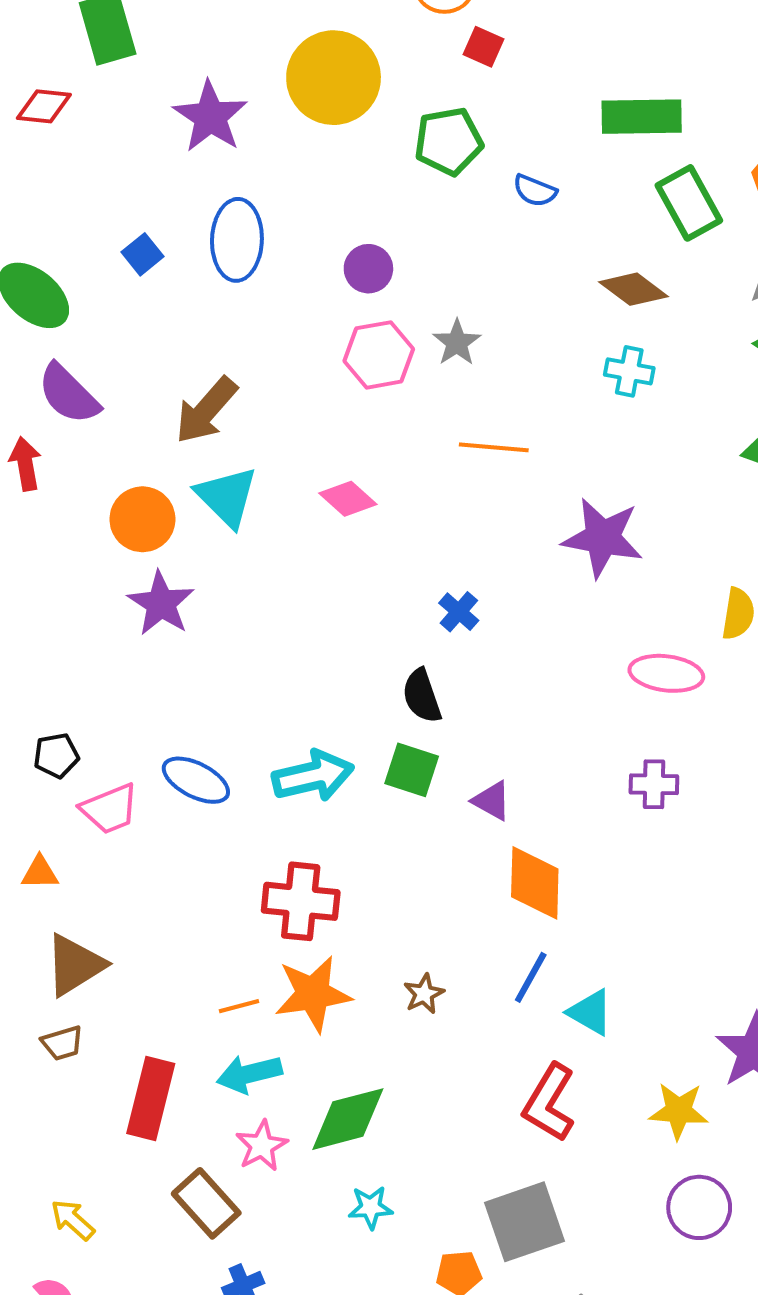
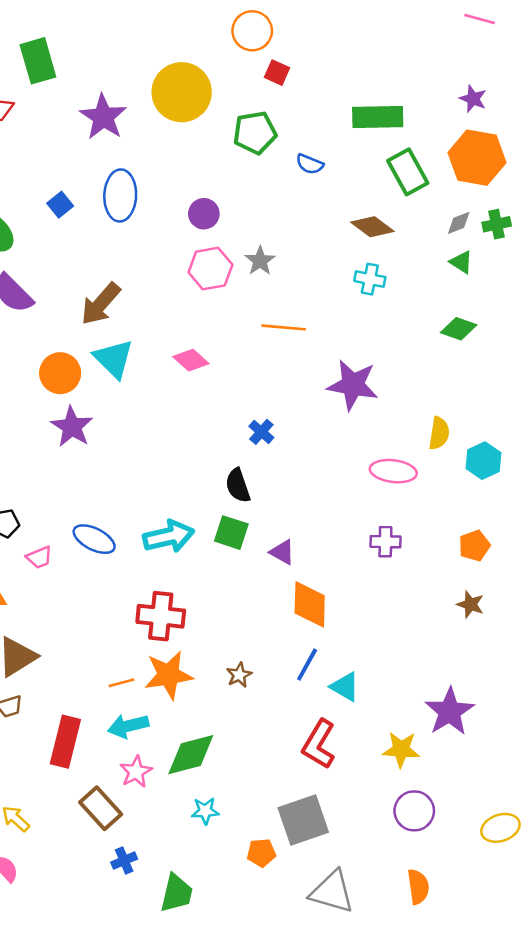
pink trapezoid: (110, 809) -> (39, 557), size x0.7

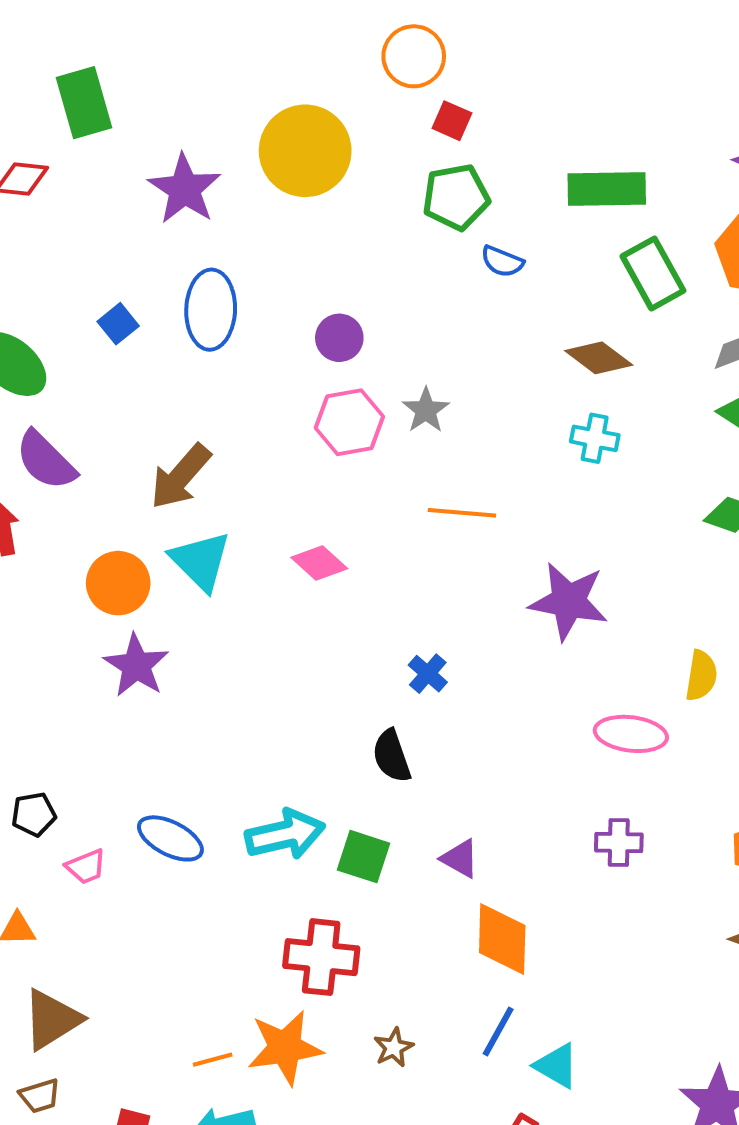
green pentagon: (255, 133) -> (456, 197), moved
green square: (231, 533) -> (363, 857), moved
red cross: (161, 616) -> (321, 957), moved

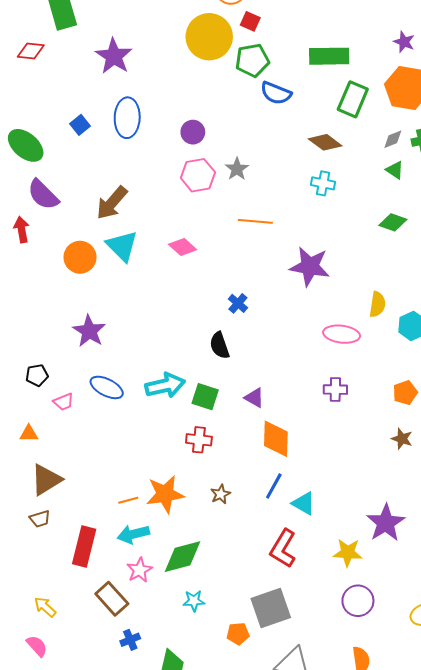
yellow circle: (305, 151) -> (209, 37), moved
blue semicircle: (502, 261) -> (276, 93), size x1.4
green rectangle: (653, 273) -> (353, 99), turned 52
purple star: (136, 666) -> (89, 331), moved
red cross: (321, 957) -> (199, 440), moved, size x0.7

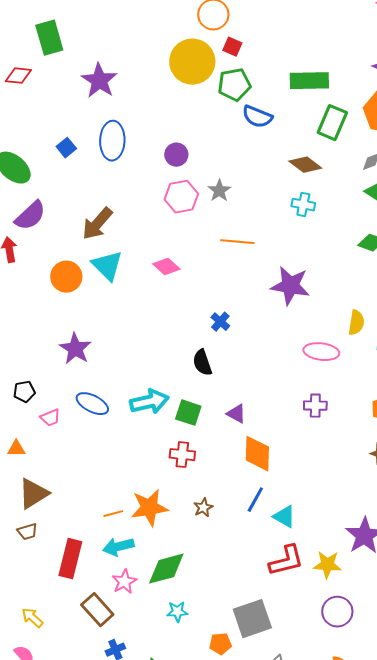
purple semicircle: (43, 195) -> (30, 216), turned -88
red L-shape: (283, 548) -> (286, 561), moved, turned -135

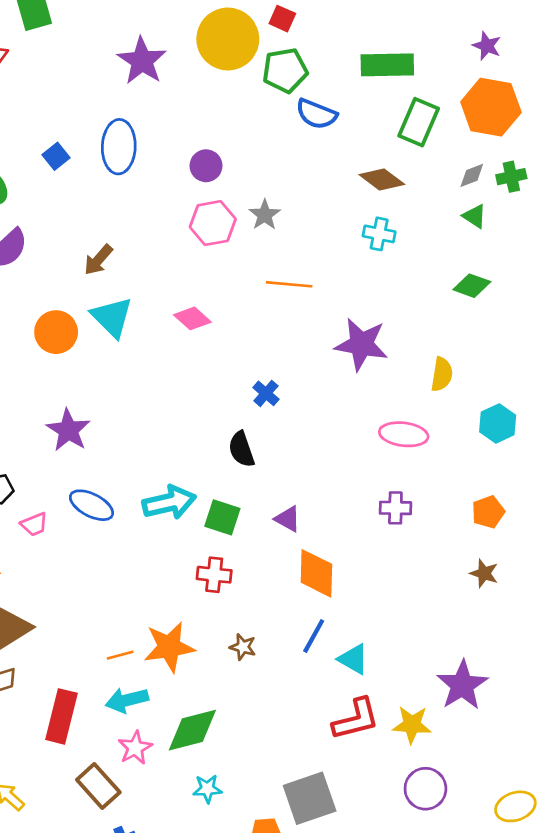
purple star: (99, 81) -> (142, 61), moved
brown arrow: (97, 224) -> (98, 260), size x0.7
yellow semicircle: (356, 323) -> (442, 374), moved
brown star: (203, 508) -> (243, 647), turned -30

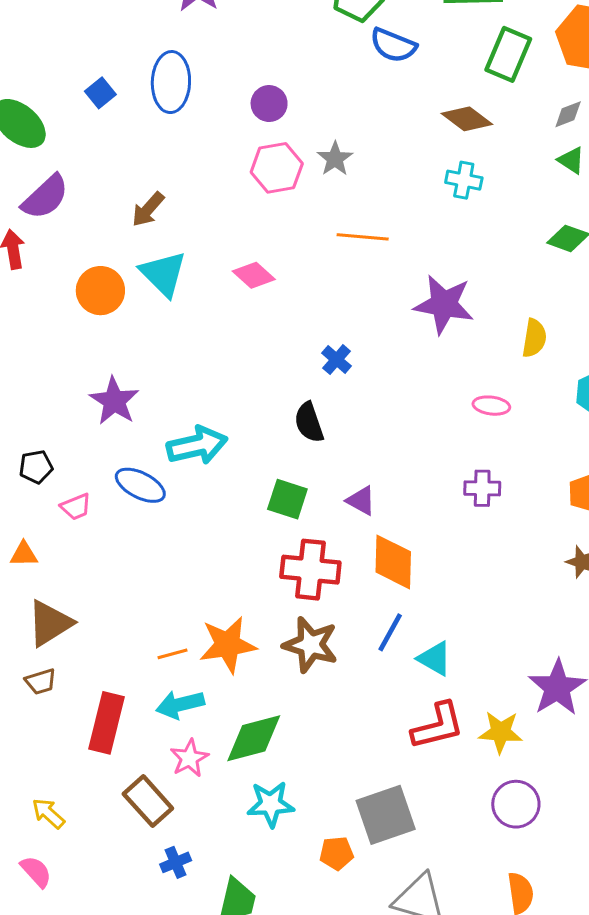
pink ellipse: (404, 434) -> (491, 406), size x0.7
cyan arrow: (169, 502) -> (197, 445), moved
red cross: (214, 575) -> (310, 570), moved, size x1.5
brown star: (243, 647) -> (310, 645), size x1.8
cyan star: (207, 789) -> (271, 804), size x1.4

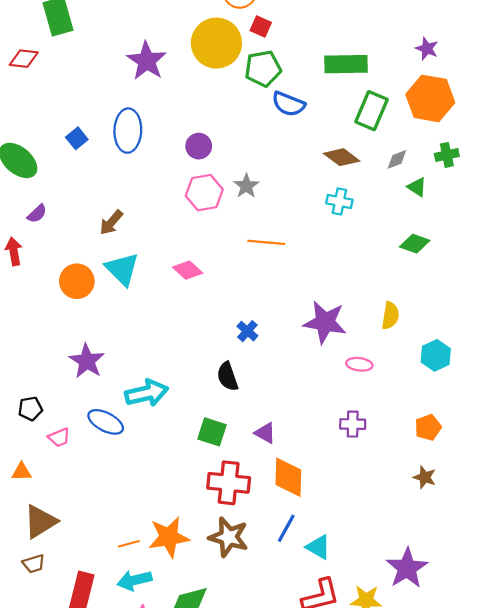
gray diamond: (568, 114) -> (397, 159), moved
purple semicircle: (45, 197) -> (37, 214), size x0.6
purple star: (444, 304) -> (325, 322), moved

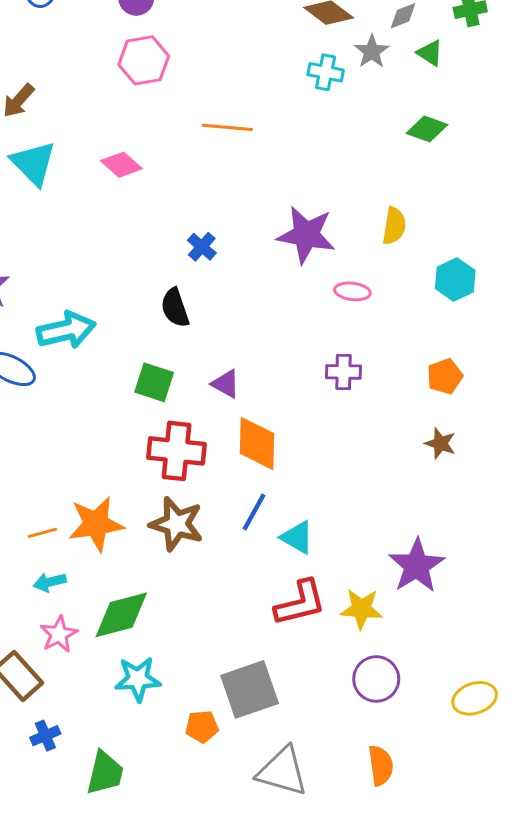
gray star: (246, 186) -> (372, 51), moved
cyan arrow: (134, 580) -> (50, 582), size x0.7

